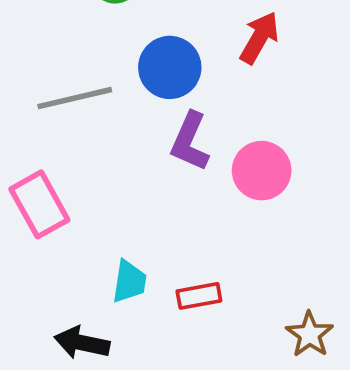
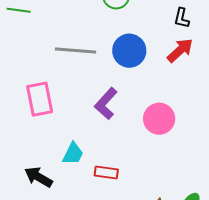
purple L-shape: (190, 141) -> (106, 103), moved

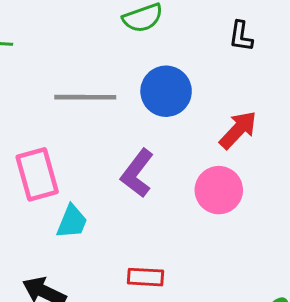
red arrow: (180, 50) -> (238, 130), moved
cyan trapezoid: (73, 154) -> (72, 222), moved

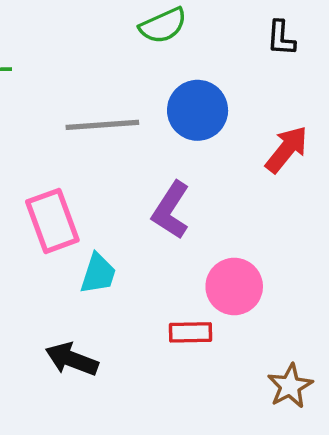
pink circle: (219, 190) -> (234, 286), moved

